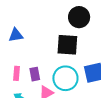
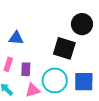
blue triangle: (16, 35) -> (16, 38), moved

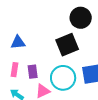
black square: (64, 48) -> (67, 45), turned -30

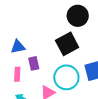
purple rectangle: (33, 72) -> (34, 63), moved

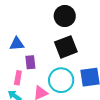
black circle: (78, 16) -> (65, 16), moved
pink rectangle: (17, 74) -> (18, 78), moved

